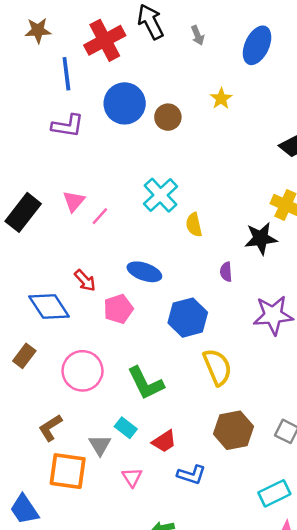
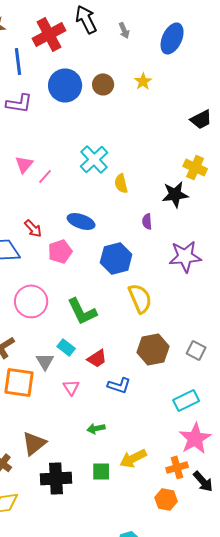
brown circle: (168, 117) -> (103, 84), moved

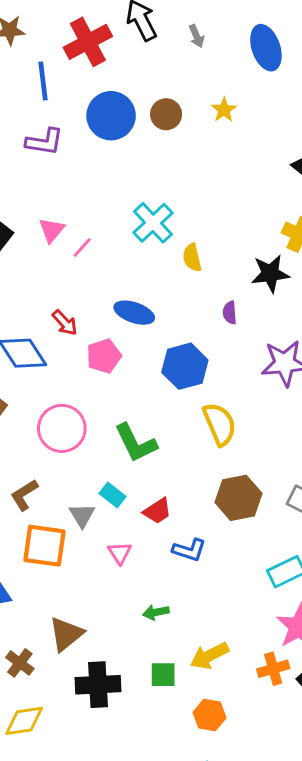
blue ellipse: (172, 38) -> (266, 48), turned -44
orange hexagon: (166, 499) -> (209, 715), moved

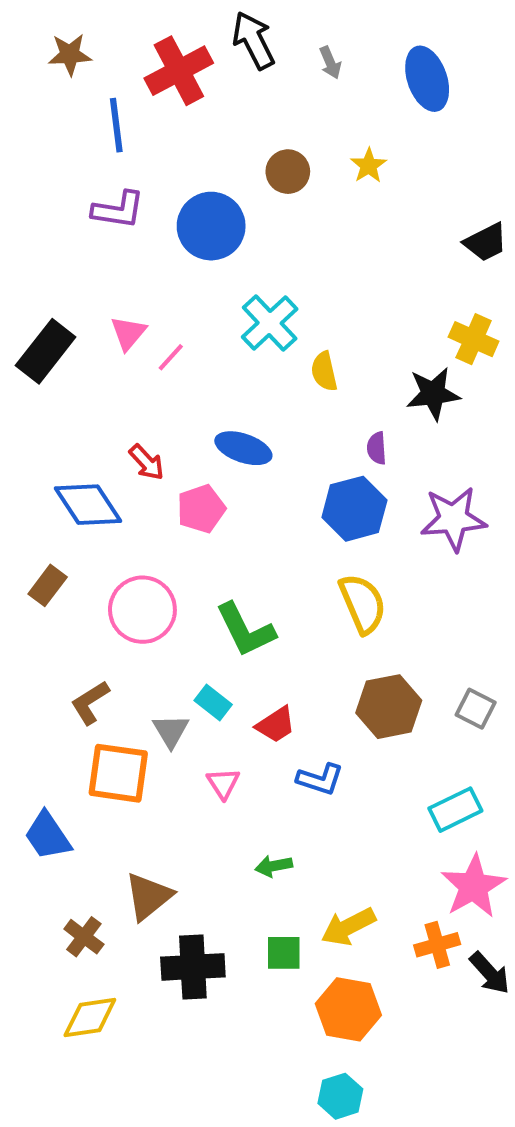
blue circle: (111, 116) -> (211, 226), moved
blue hexagon: (185, 366) -> (354, 509), moved
orange hexagon: (209, 715) -> (348, 1009), size x1.4

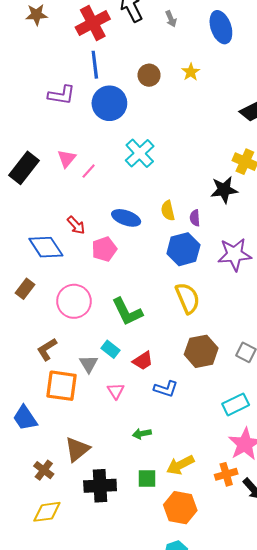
blue line: (116, 125) -> (95, 65), moved
yellow semicircle: (324, 371) -> (168, 211), moved

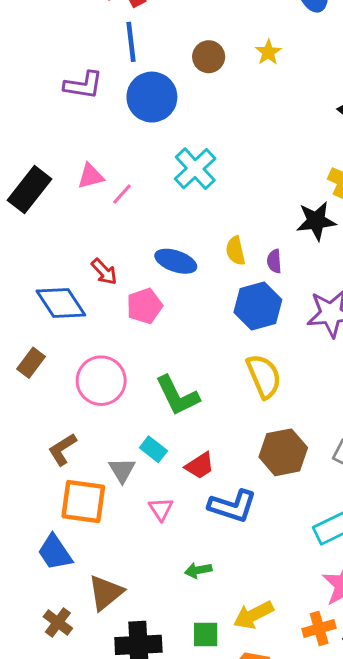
pink triangle: (67, 159) -> (91, 176), turned 36
blue L-shape: (166, 389) -> (233, 506), size x1.4
blue trapezoid: (25, 418) -> (55, 552), moved

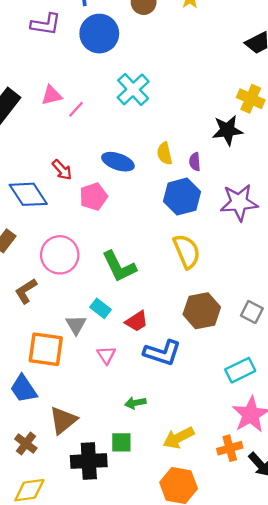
brown L-shape: (62, 449) -> (26, 291), moved
green square: (206, 634) -> (121, 442), moved

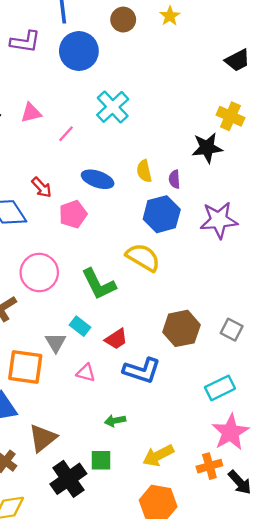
pink line: (76, 109) -> (66, 134), moved
yellow semicircle: (187, 251) -> (143, 257), moved, turned -36
pink triangle: (106, 355) -> (86, 373), turned -42
black cross: (89, 461) -> (68, 479), turned -32

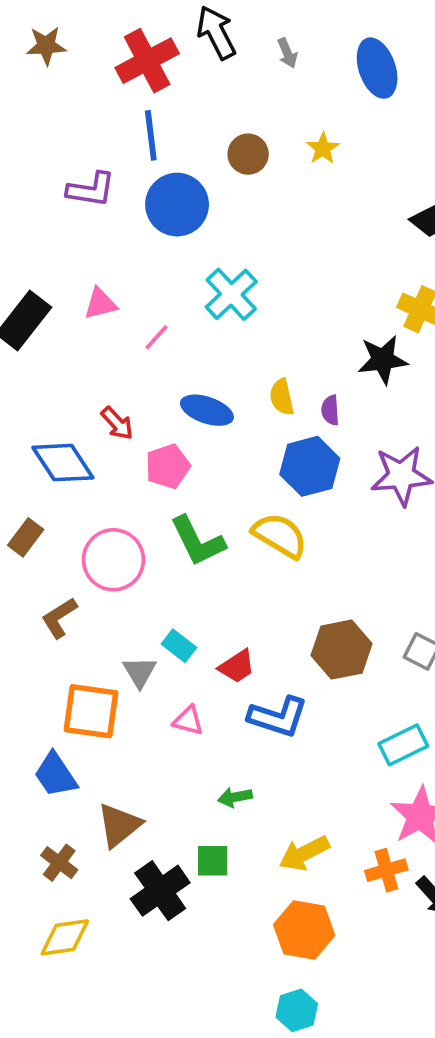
green L-shape: (99, 284) -> (198, 541), moved

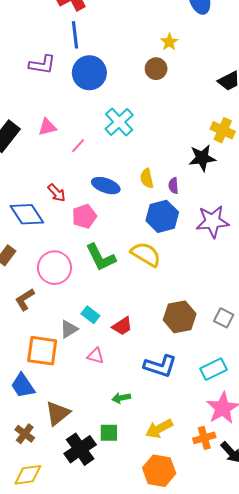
brown circle: (248, 154) -> (156, 69), moved
gray triangle: (140, 672) -> (69, 329), turned 30
blue L-shape: (278, 717) -> (160, 366), moved

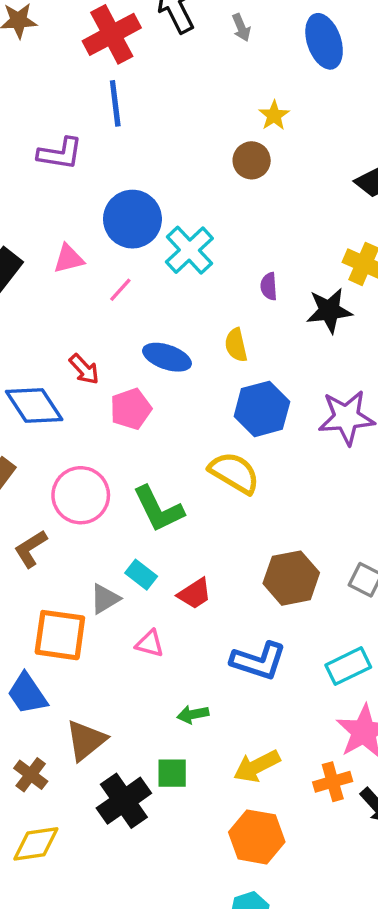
blue circle: (89, 73) -> (132, 219), moved
purple semicircle: (173, 186) -> (269, 286), moved
green L-shape: (101, 257) -> (158, 509), moved

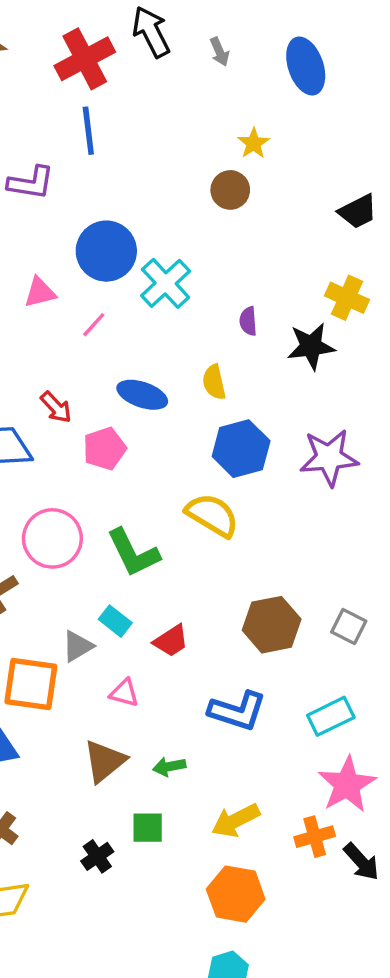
brown triangle: (86, 740) -> (105, 761), moved
black cross: (124, 801) -> (97, 856), size x0.6

